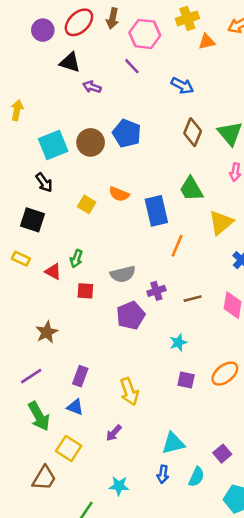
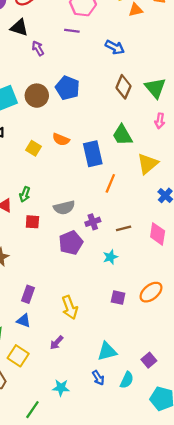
purple line: (132, 66) -> (72, 31), turned -40
purple arrow: (92, 87) -> (38, 48), turned 40
cyan star: (178, 343) -> (110, 257), moved
blue arrow: (163, 474) -> (98, 378), turned -40

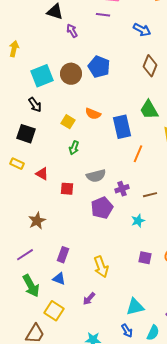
green arrow: (25, 194) -> (74, 148), moved

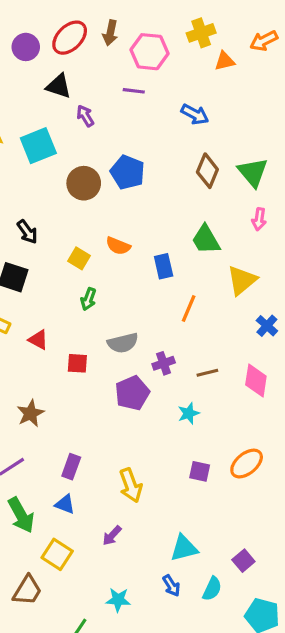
cyan square: (42, 76) -> (38, 146), moved
blue rectangle: (122, 127) -> (164, 266), size x0.7

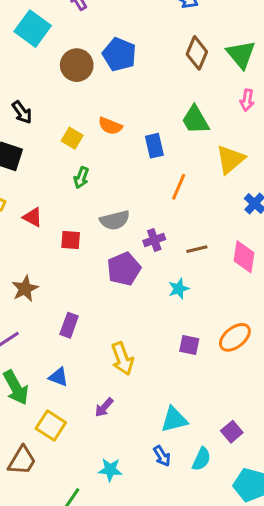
cyan square: (38, 146) -> (33, 29), turned -32
purple rectangle: (71, 467) -> (69, 325), moved

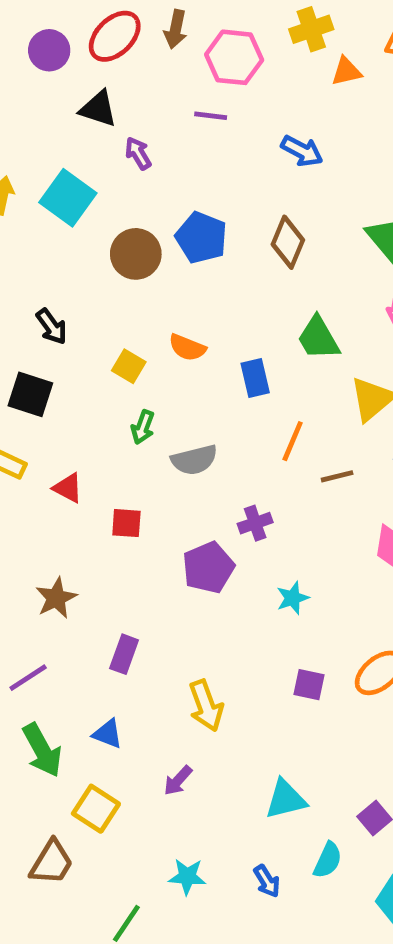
brown diamond: (197, 53) -> (288, 242), moved
gray semicircle: (115, 220) -> (194, 460), moved
brown line: (197, 249) -> (337, 476), moved
blue arrow: (162, 456) -> (267, 881), moved

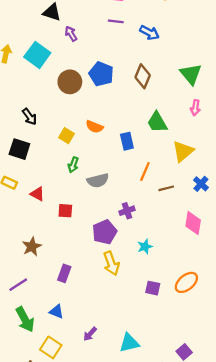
purple line: (211, 116) -> (116, 21), moved
yellow arrow: (206, 706) -> (111, 263), moved
cyan triangle: (286, 799) -> (129, 343), moved

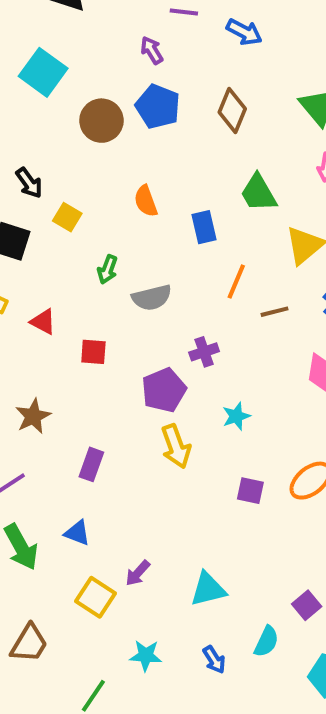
purple arrow: (71, 34) -> (152, 50), moved
orange semicircle: (94, 127) -> (146, 201), turned 48
yellow square: (66, 136) -> (67, 217), moved
yellow square: (51, 347) -> (95, 597), moved

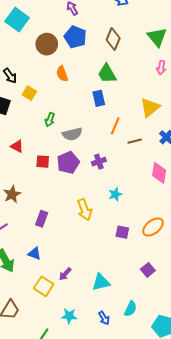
green trapezoid: (258, 193) -> (107, 74), moved
orange semicircle: (146, 201) -> (62, 74), moved
purple pentagon: (164, 390) -> (68, 163), moved
purple square: (307, 605) -> (148, 270), moved

